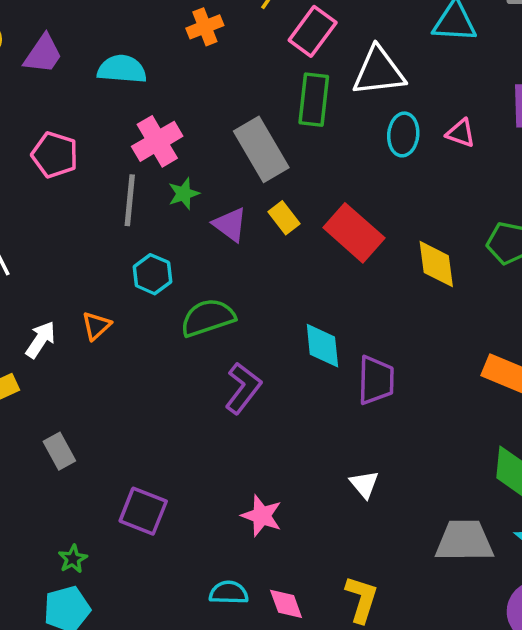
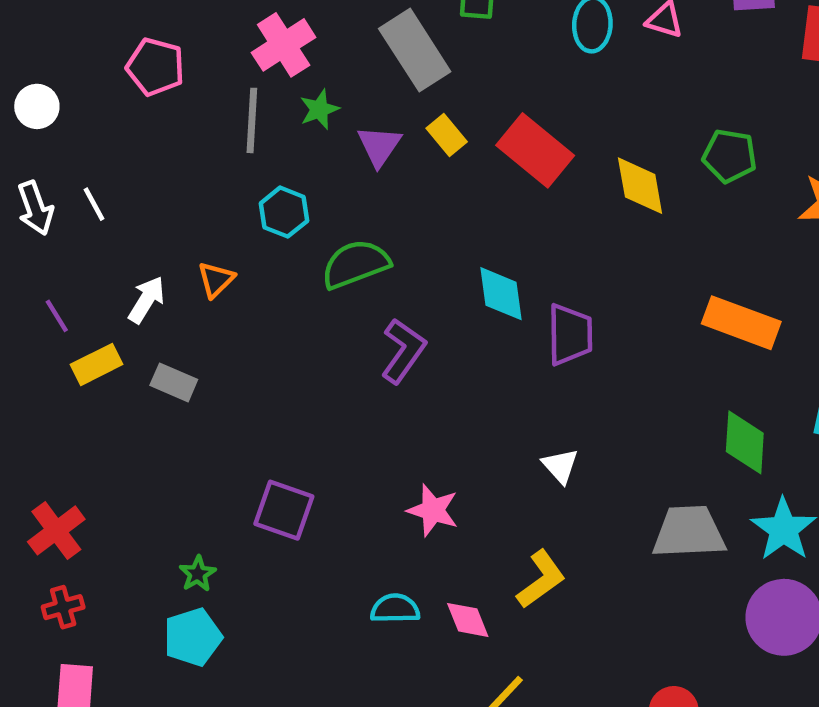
purple triangle: (230, 225) -> (379, 146), turned 30
gray rectangle: (59, 451) -> (174, 382), moved, turned -36
yellow L-shape: (361, 599) -> (541, 579), moved, turned 39

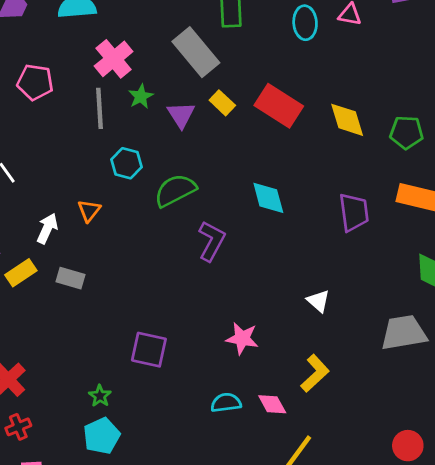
green pentagon: (730, 156) -> (406, 132), moved
purple trapezoid: (570, 335) -> (354, 212), moved

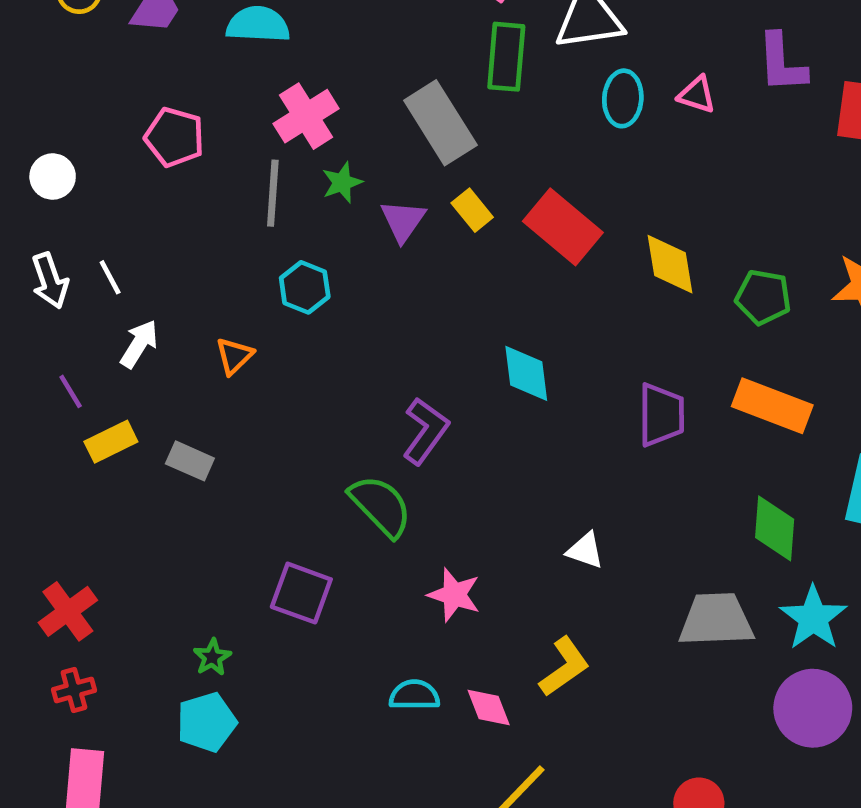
green semicircle: (175, 190) -> (381, 506), moved, turned 66
white arrow: (47, 228) -> (139, 344), moved
white triangle: (318, 301) -> (585, 551), turned -30

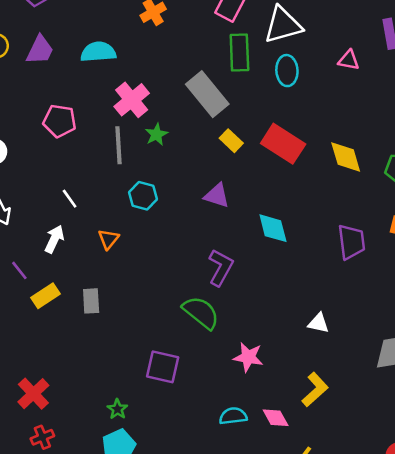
cyan ellipse: (623, 98) -> (287, 71), moved
purple triangle: (403, 221) -> (217, 196), moved, turned -40
white line: (110, 277) -> (70, 199), moved
gray rectangle: (190, 461) -> (91, 301), turned 70

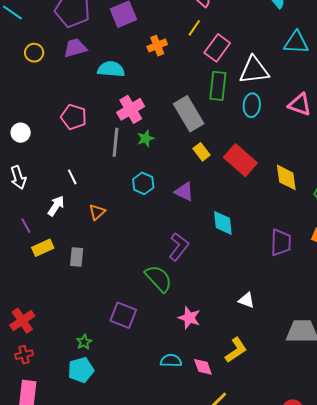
purple trapezoid: (40, 50) -> (75, 48), moved, turned -140
pink triangle: (349, 60) -> (300, 105), size x1.4
cyan hexagon: (143, 196) -> (143, 183), moved

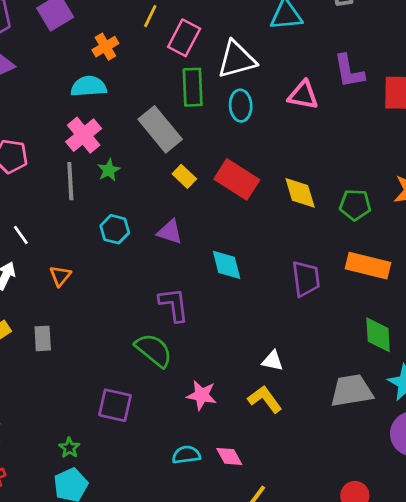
cyan semicircle: (111, 69) -> (89, 86), moved
purple L-shape: (179, 247) -> (174, 305), turned -36
yellow L-shape: (236, 350) -> (265, 399), moved, turned -84

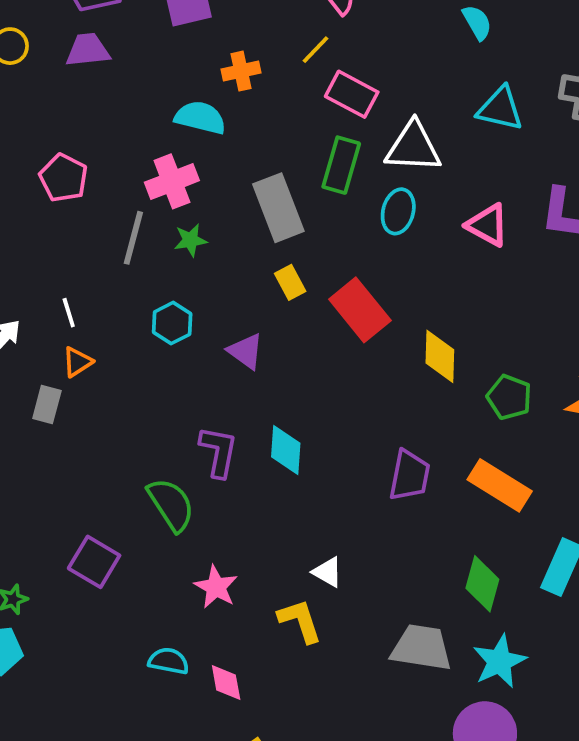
pink rectangle: (184, 38) -> (352, 94), turned 72
white line: (21, 235) -> (69, 313), moved
cyan diamond: (227, 265) -> (286, 450), moved
gray rectangle: (43, 338) -> (47, 404), moved

